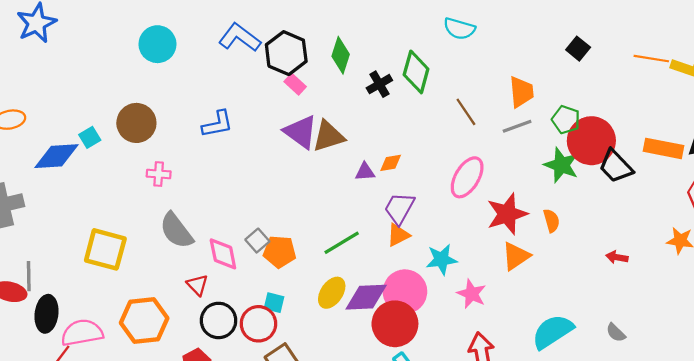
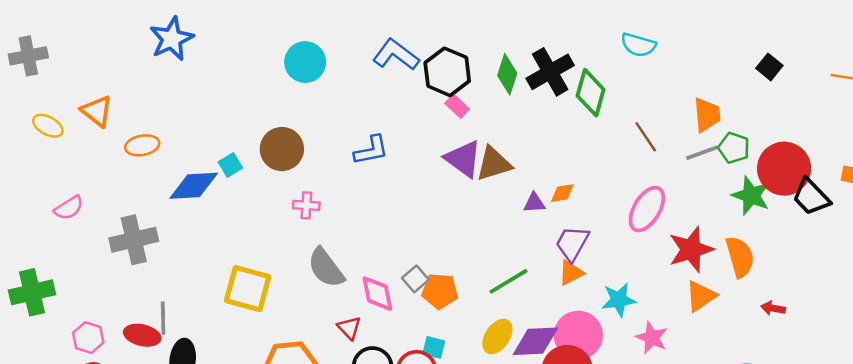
black cross: (379, 84) -> (550, 72), moved, size x1.6
green pentagon: (566, 120) -> (734, 148), moved
orange semicircle: (551, 221) -> (740, 257), size x1.6
red arrow: (617, 257) -> (773, 308), moved

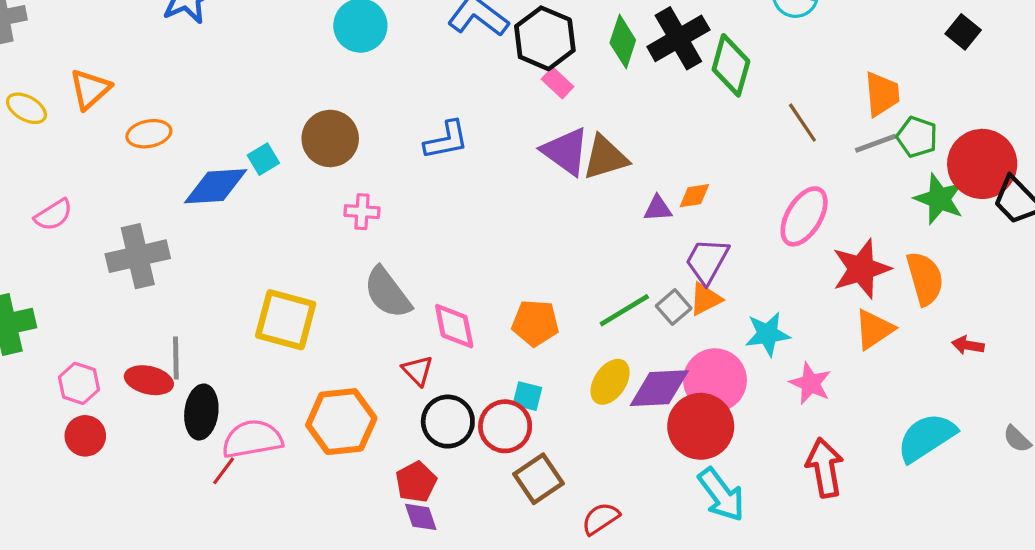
orange triangle: (97, 111) -> (90, 89), turned 40
gray square: (415, 279) -> (674, 307), moved

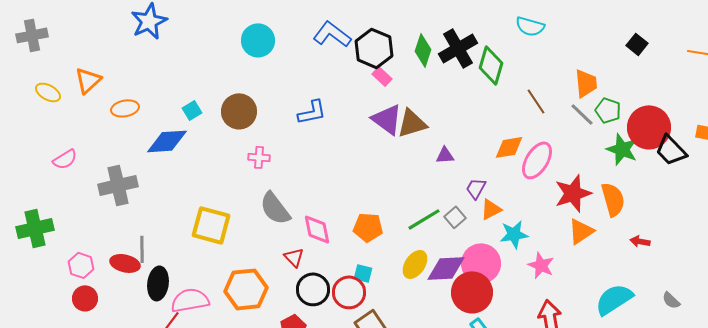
gray line: (876, 143) -> (582, 114), turned 64
cyan square: (263, 159) -> (192, 110), moved
orange diamond: (694, 196) -> (509, 147), moved, size x1.4
purple trapezoid: (707, 261) -> (476, 188), size x0.7
orange triangle: (705, 299) -> (491, 209), moved

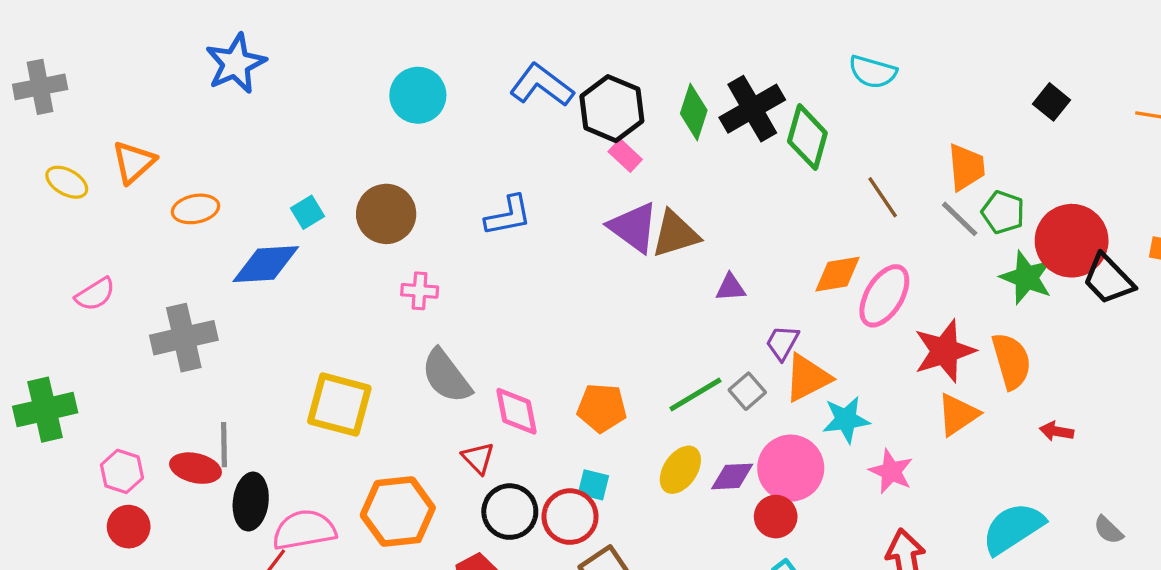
orange triangle: (491, 209) -> (807, 378), size x1.4
purple diamond: (446, 268) -> (732, 476), size x0.7
red circle: (472, 292) -> (776, 517), size x0.6

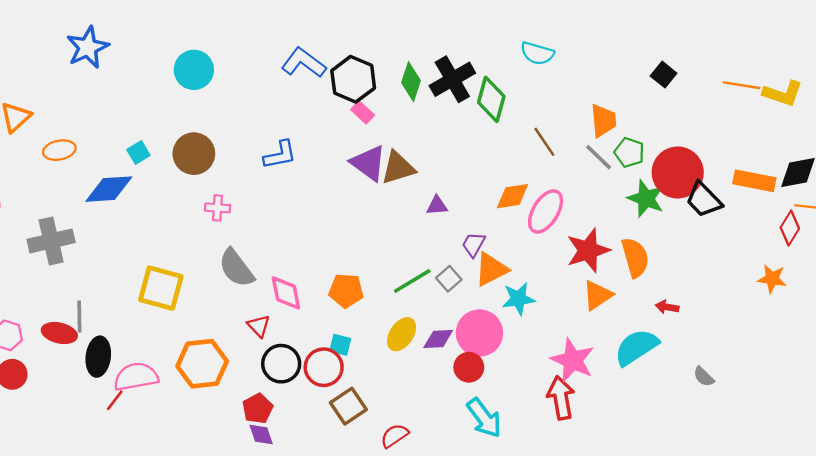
cyan circle: (418, 95) -> (194, 70), moved
pink star: (891, 471) -> (573, 360), moved, size x1.4
cyan semicircle: (1013, 528) -> (636, 347), moved

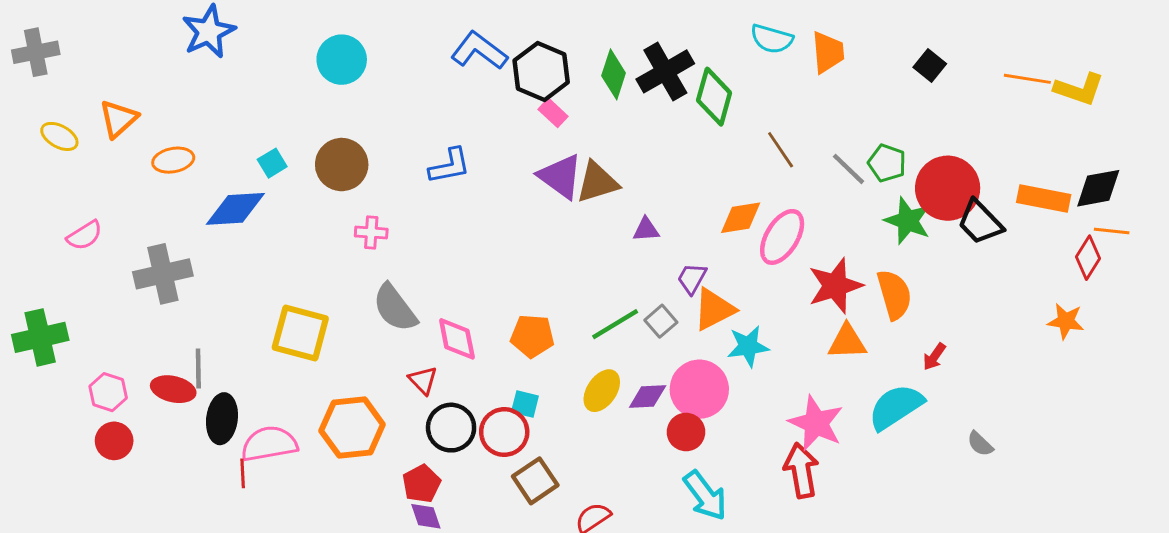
orange trapezoid: (603, 121) -> (828, 52), moved
orange triangle: (597, 295) -> (847, 342), turned 32
red arrow: (667, 307) -> (934, 357), turned -65
red line: (115, 400) -> (243, 473), turned -40

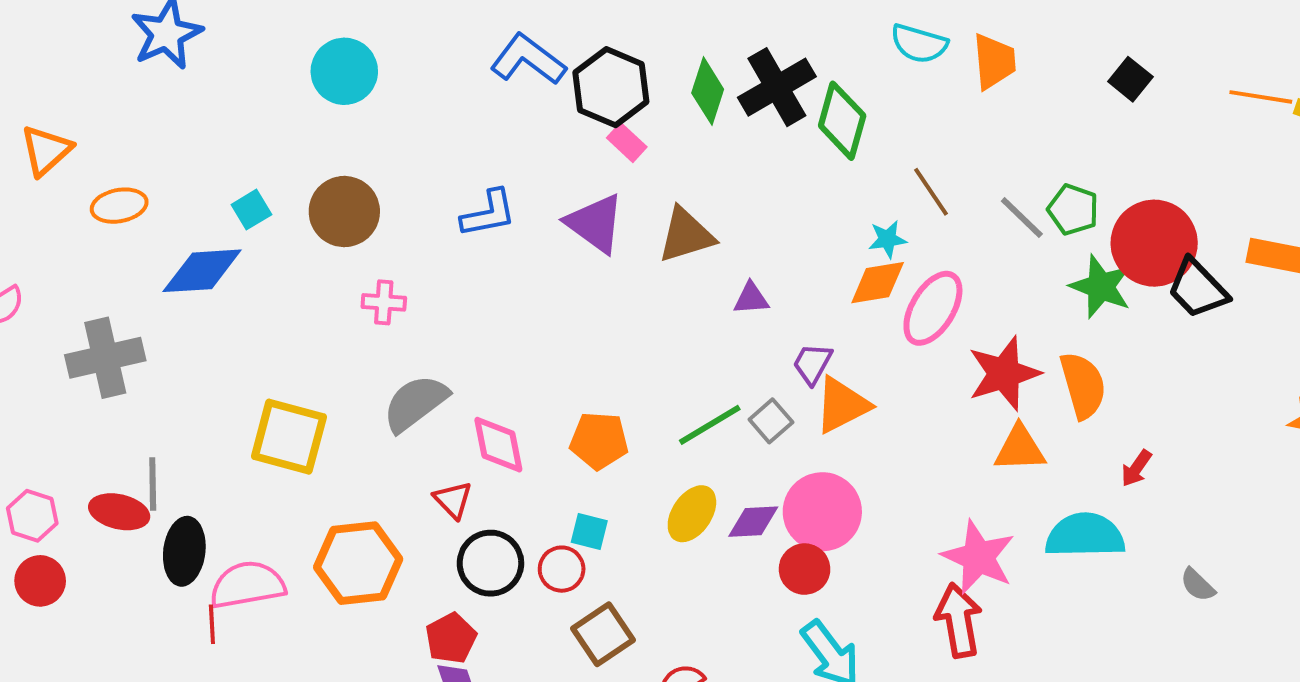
purple triangle: (560, 176) -> (595, 223), moved
gray semicircle: (395, 308) -> (415, 403), turned 90
cyan star: (748, 346) -> (887, 239), moved, size x0.7
cyan semicircle: (896, 407) -> (1085, 535), turned 32
red circle: (504, 432) -> (562, 569), size x0.7

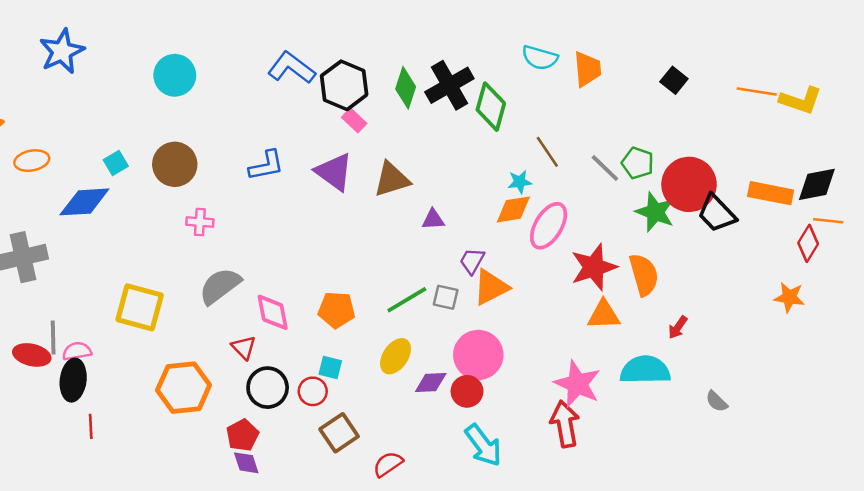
gray square: (771, 421) -> (446, 297), turned -36
purple diamond: (753, 522) -> (431, 383), moved
pink semicircle: (248, 585) -> (77, 351), moved, size x0.6

